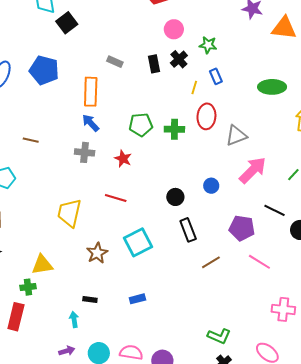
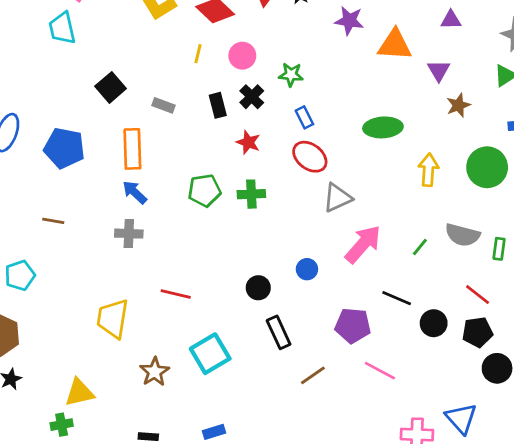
black square: (67, 23) -> (111, 87), moved
blue pentagon: (44, 70) -> (64, 148), moved
yellow line: (194, 88) -> (198, 54), moved
red ellipse: (206, 116) -> (310, 157), moved, turned -55
red star: (123, 159) -> (248, 142), moved

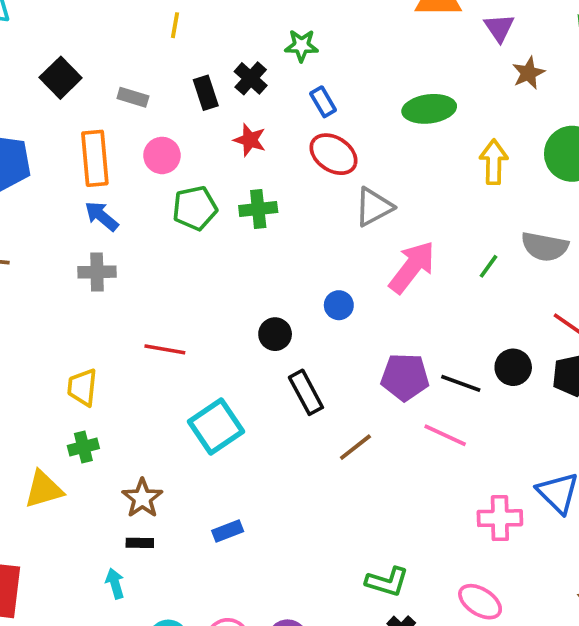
pink circle: (242, 56) -> (162, 155), moved
black line: (397, 298) -> (461, 383), moved
yellow trapezoid: (113, 319) -> (82, 387), size x0.7
brown star: (155, 372) -> (142, 498), moved
green cross: (62, 425) -> (83, 447), moved

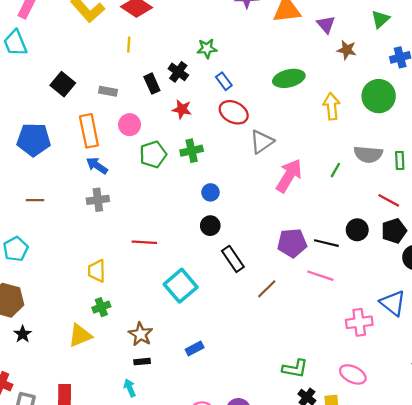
brown star: (528, 73) -> (347, 50), turned -30
blue circle: (339, 305) -> (210, 192), moved

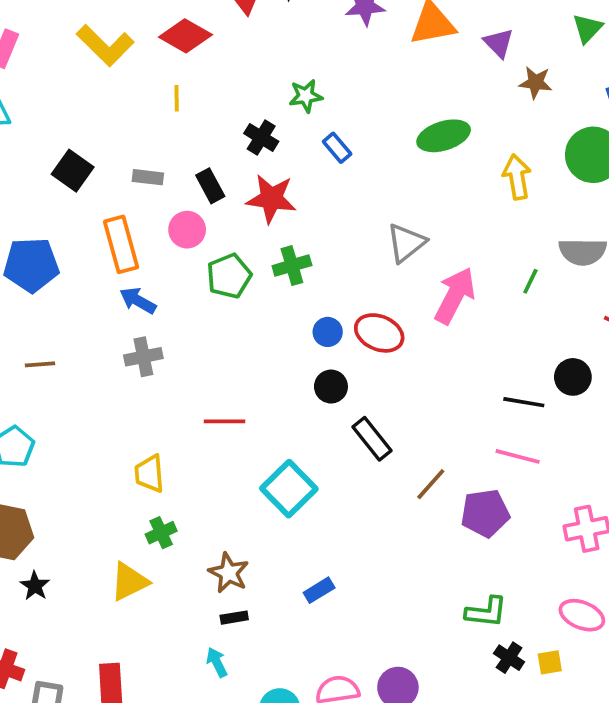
black rectangle: (152, 84) -> (210, 186), moved
red star: (182, 109) -> (271, 199), size x1.5
red ellipse: (234, 112) -> (379, 333), moved
purple pentagon: (292, 243) -> (485, 513), moved

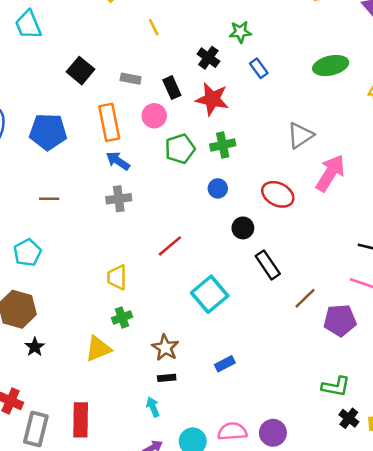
yellow line: (177, 98) -> (154, 27), turned -30
blue circle: (328, 332) -> (218, 188), moved
red line: (224, 421) -> (170, 246), turned -44

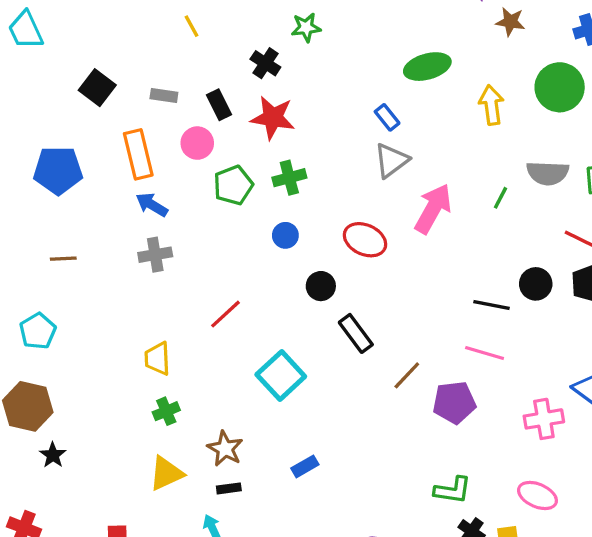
blue rectangle: (259, 68) -> (387, 117), moved
yellow triangle: (98, 349) -> (166, 473), moved

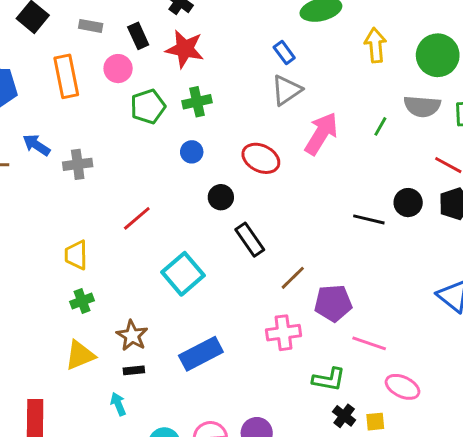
green circle: (560, 87) -> (438, 55), moved
blue arrow: (152, 205) -> (36, 145), moved
pink line: (485, 353) -> (369, 343), moved
pink cross: (544, 419) -> (284, 333), moved
blue rectangle: (305, 466) -> (201, 354), size x1.8

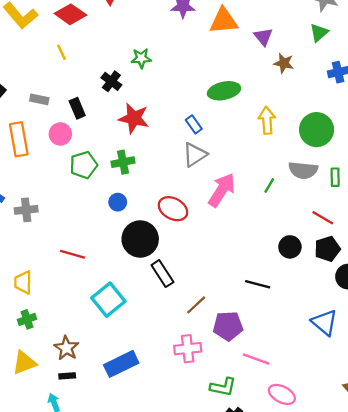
red star: (185, 49) -> (134, 118), moved
black circle: (221, 197) -> (140, 239), size x1.8
red line: (137, 218) -> (72, 254), turned 55
black line: (369, 219) -> (258, 284), moved

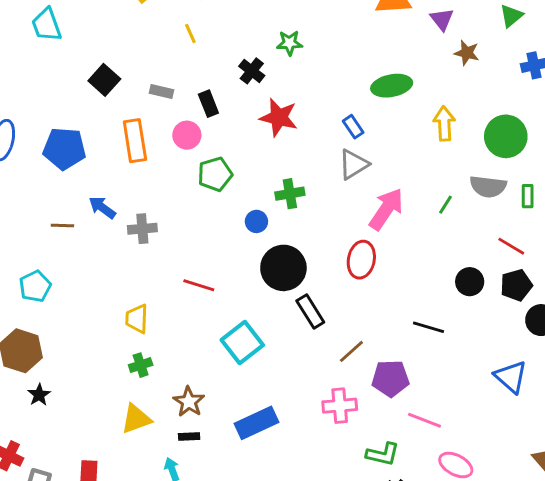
green cross: (123, 162) -> (290, 194), moved
red ellipse: (173, 209) -> (361, 260), moved, turned 72

